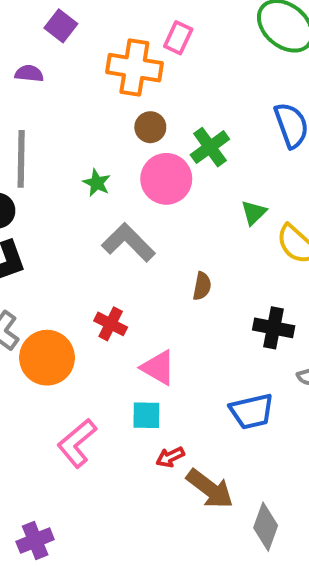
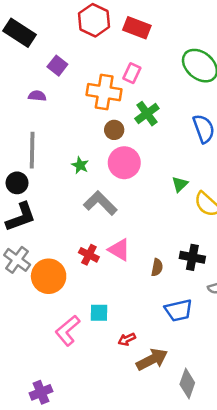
green cross: (210, 147) -> (147, 114), moved
brown semicircle: (202, 286) -> (157, 267), moved
pink triangle: (158, 368) -> (119, 250), moved
cyan square: (146, 415) -> (99, 313), moved
brown arrow: (210, 489) -> (152, 359), turned -64

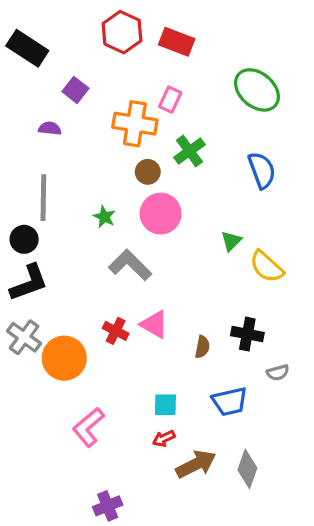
cyan square: (99, 313) -> (165, 405), moved
gray diamond: (187, 383) -> (247, 469), moved
purple cross: (41, 392) -> (108, 506), moved

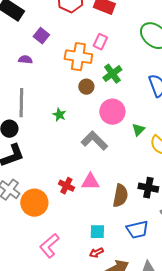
pink circle: (161, 214) -> (112, 112), moved
gray L-shape: (130, 265) -> (94, 141), moved
pink triangle: (154, 324) -> (90, 182), turned -30
brown semicircle: (202, 347) -> (120, 196), size x1.6

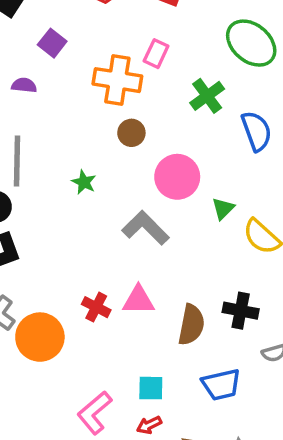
green cross: (112, 74) -> (207, 96), moved
pink L-shape: (49, 246) -> (94, 413), moved

